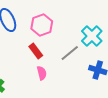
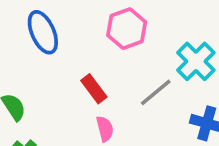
pink hexagon: (42, 25) -> (127, 29), moved

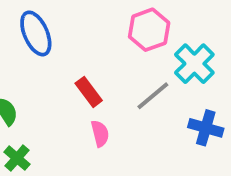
pink hexagon: (127, 29) -> (149, 30), moved

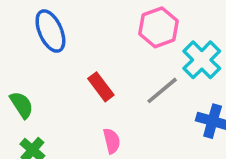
pink semicircle: (100, 134) -> (112, 141), moved

